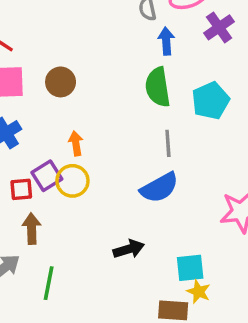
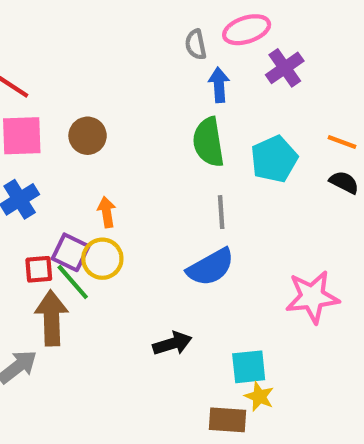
purple square: (47, 176) -> (71, 252), turned -32
brown arrow: (32, 229) -> (51, 318), size x1.4
green line: (49, 283) -> (73, 282), moved, turned -52

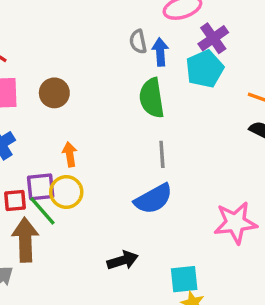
gray semicircle: (196, 45) -> (138, 42), moved
cyan pentagon: (274, 159) -> (205, 69), moved
purple square: (71, 252) -> (41, 187), turned -32

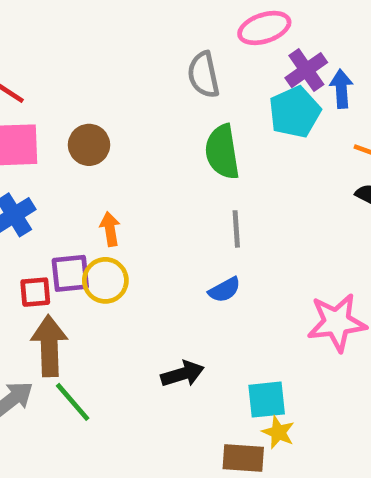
gray semicircle: (138, 42) -> (204, 75), size x1.4
blue arrow: (160, 52) -> (341, 89), moved
blue semicircle: (153, 199) -> (225, 290), size x0.6
green line: (42, 211) -> (73, 402), moved

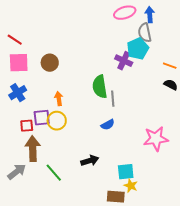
purple cross: (306, 70) -> (124, 61), moved, turned -30
gray semicircle: (204, 75) -> (145, 33), moved
blue arrow: (341, 89) -> (150, 15), moved
green semicircle: (222, 152) -> (100, 87), moved
green line: (73, 402) -> (54, 173), moved

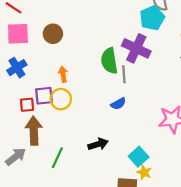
purple cross: (124, 61) -> (136, 48), moved, size x1.4
cyan square: (126, 172) -> (139, 157), turned -36
green line: (54, 173) -> (57, 158), turned 66

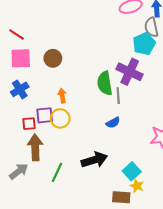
black arrow: (98, 144) -> (94, 160), size x1.4

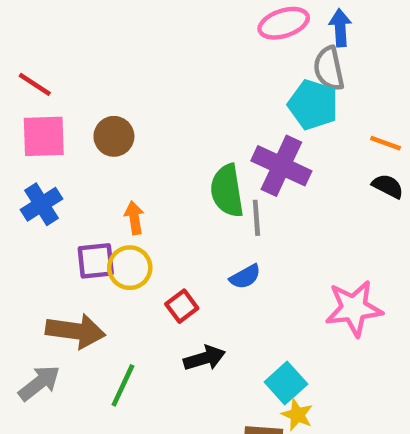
cyan pentagon: (144, 44) -> (313, 105), turned -30
red square: (29, 124) -> (182, 306), moved, turned -32
brown arrow: (35, 147) -> (75, 331), turned 100
black arrow: (94, 160) -> (204, 358), size x0.7

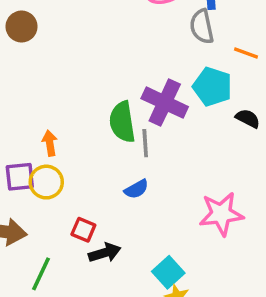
cyan pentagon: (313, 105) -> (212, 87), moved
brown circle: (114, 136) -> (22, 27), moved
orange line: (385, 143) -> (246, 53), moved
red square: (182, 306) -> (83, 230), moved, turned -30

